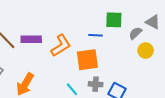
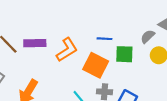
green square: (114, 20) -> (124, 54), moved
orange square: (87, 60) -> (96, 65), turned 35

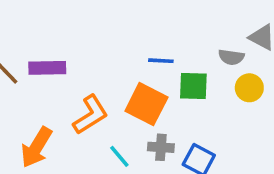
gray semicircle: (148, 36) -> (231, 57), turned -128
orange L-shape: (67, 50) -> (90, 115), moved

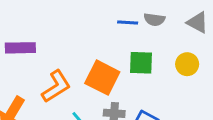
gray semicircle: (231, 57) -> (154, 19), moved
blue line: (161, 61) -> (128, 22), moved

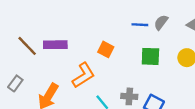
gray semicircle: (154, 19) -> (161, 22), turned 119
orange square: (102, 78) -> (106, 49), moved, size x0.6

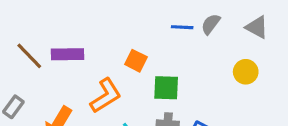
green square: (150, 56) -> (166, 88), moved

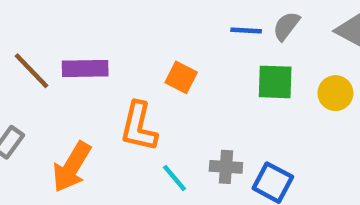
green square: (166, 88) -> (275, 82), moved
orange L-shape: (106, 96) -> (139, 127), turned 135

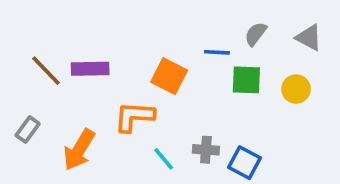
blue line: (246, 30) -> (217, 52), moved
orange square: (181, 77) -> (169, 76), size x1.4
orange L-shape: (139, 127) -> (134, 117), turned 81

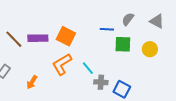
orange square: (169, 76) -> (66, 36), moved
orange L-shape: (134, 117) -> (62, 64), turned -35
orange arrow: (79, 150) -> (32, 82), size x0.6
cyan line: (164, 159) -> (88, 68), moved

